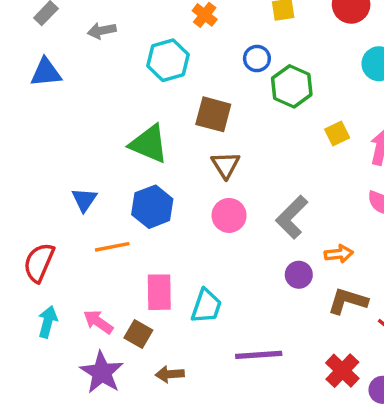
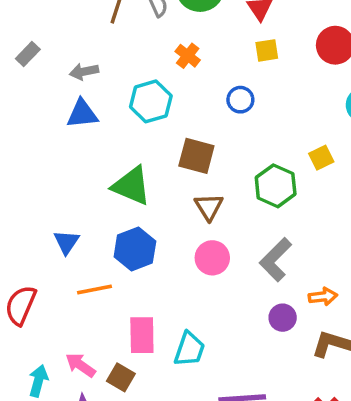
blue triangle: (46, 72) -> (82, 114), moved
green hexagon: (292, 86) -> (276, 186), moved
yellow square: (337, 133) -> (321, 158), moved
cyan arrow: (48, 322) -> (38, 381), moved

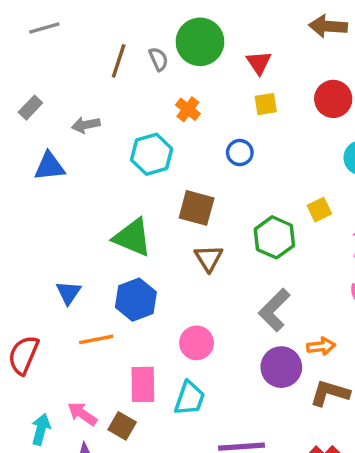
blue triangle: (82, 114) -> (49, 166), moved
pink circle: (212, 258) -> (197, 343), moved
purple circle: (283, 318) -> (281, 367), size x1.5

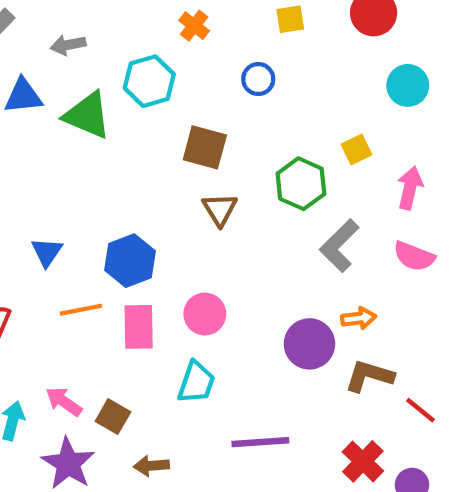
green triangle: (133, 237) -> (87, 115), moved
gray L-shape: (274, 310) -> (339, 246), moved
pink rectangle: (143, 384) -> (139, 327), moved

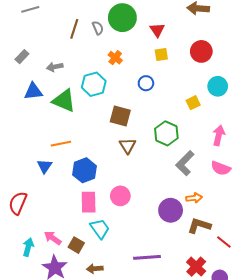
yellow square: (356, 150) -> (193, 103), moved
orange line: (81, 310) -> (61, 144), moved
cyan trapezoid: (196, 382) -> (100, 229), moved, turned -55

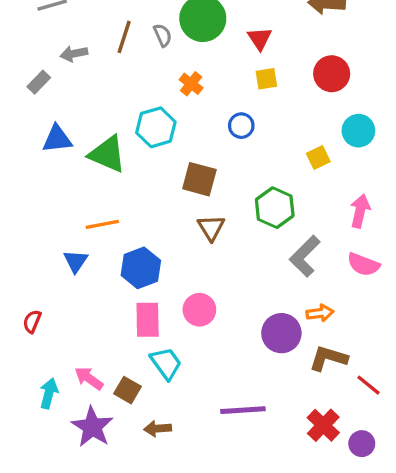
gray arrow: (55, 67) -> (74, 54), moved
red semicircle: (18, 203) -> (32, 321), size x0.6

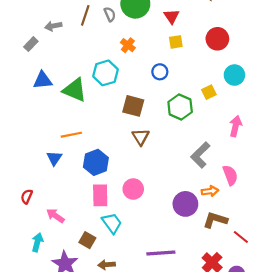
green hexagon: (275, 208) -> (180, 107), moved
pink semicircle: (363, 265) -> (230, 175), moved, turned -132
pink arrow: (89, 378) -> (55, 216), moved

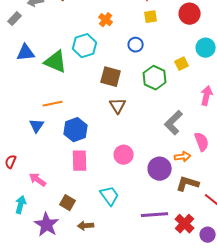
pink circle: (133, 189) -> (124, 155), moved
cyan trapezoid: (112, 223) -> (110, 196), moved
purple line: (161, 253) -> (155, 215), moved

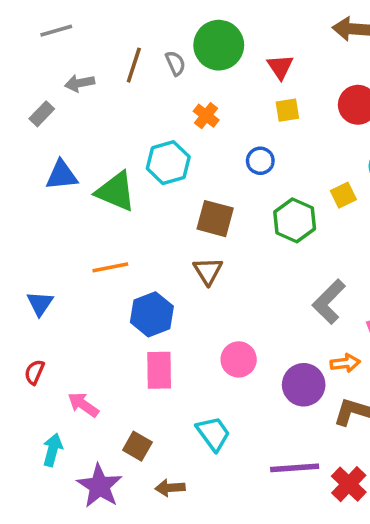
brown triangle: (118, 106) -> (208, 271), moved
blue triangle: (37, 126) -> (40, 303), moved

